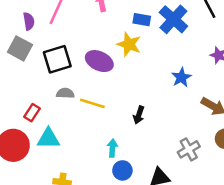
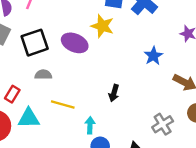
yellow line: (92, 103) -> (63, 105), moved

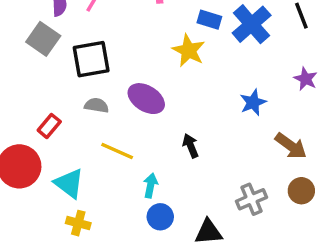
purple ellipse: (75, 43) -> (146, 99), moved
black arrow: (114, 93) -> (191, 146), turned 133
cyan triangle: (29, 118) -> (69, 183), moved, turned 30

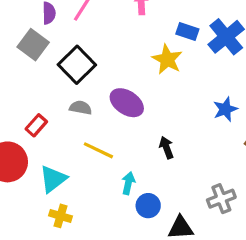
black square: (91, 59) -> (77, 65), turned -36
cyan triangle: (69, 183) -> (53, 179), turned 44
blue circle: (160, 217) -> (148, 206), moved

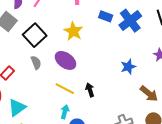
yellow star: (167, 59) -> (73, 31), moved
gray semicircle: (81, 108) -> (36, 63), turned 56
yellow line: (98, 150) -> (65, 89), moved

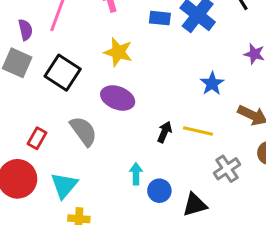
gray semicircle: (36, 63) -> (83, 131), moved, size x1.5
yellow line: (65, 89) -> (198, 131), moved
black arrow: (90, 90) -> (165, 132), turned 56

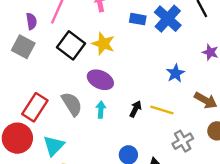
black square: (63, 73) -> (71, 45), moved
red rectangle: (37, 138) -> (35, 107), size x1.6
cyan arrow: (136, 174) -> (101, 110), moved

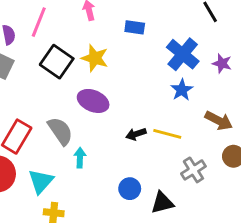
blue cross: (168, 19) -> (183, 54), moved
black arrow: (136, 109) -> (136, 134), turned -133
cyan arrow: (101, 110) -> (80, 158), moved

